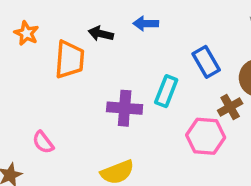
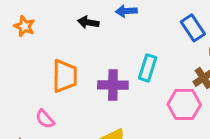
orange trapezoid: (69, 59) -> (65, 76), moved
blue rectangle: (206, 62) -> (193, 28), moved

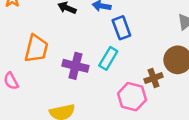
blue rectangle: (193, 28) -> (121, 28), moved

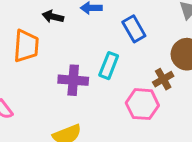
blue rectangle: (121, 28) -> (134, 29), moved
orange trapezoid: (36, 49) -> (26, 46), moved

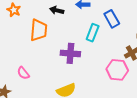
cyan rectangle: (109, 66) -> (93, 33), moved

